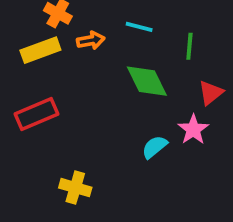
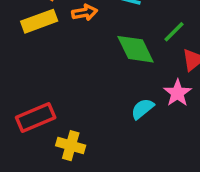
green line: (189, 46) -> (174, 32), moved, turned 40
red rectangle: (37, 114) -> (36, 118), moved

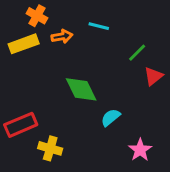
green diamond: (135, 49) -> (81, 89), moved
pink star: (177, 93) -> (140, 150), moved

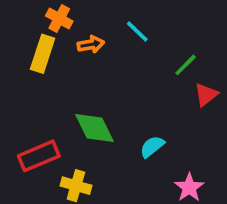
cyan line: (99, 26) -> (137, 31), turned 30
yellow rectangle: (24, 44) -> (43, 54), turned -52
green diamond: (81, 89) -> (95, 128), moved

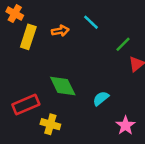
orange cross: (59, 18) -> (15, 14), moved

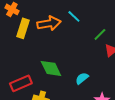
orange arrow: (60, 31) -> (49, 23), size x1.6

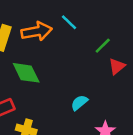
green diamond: (51, 68) -> (26, 73), moved

